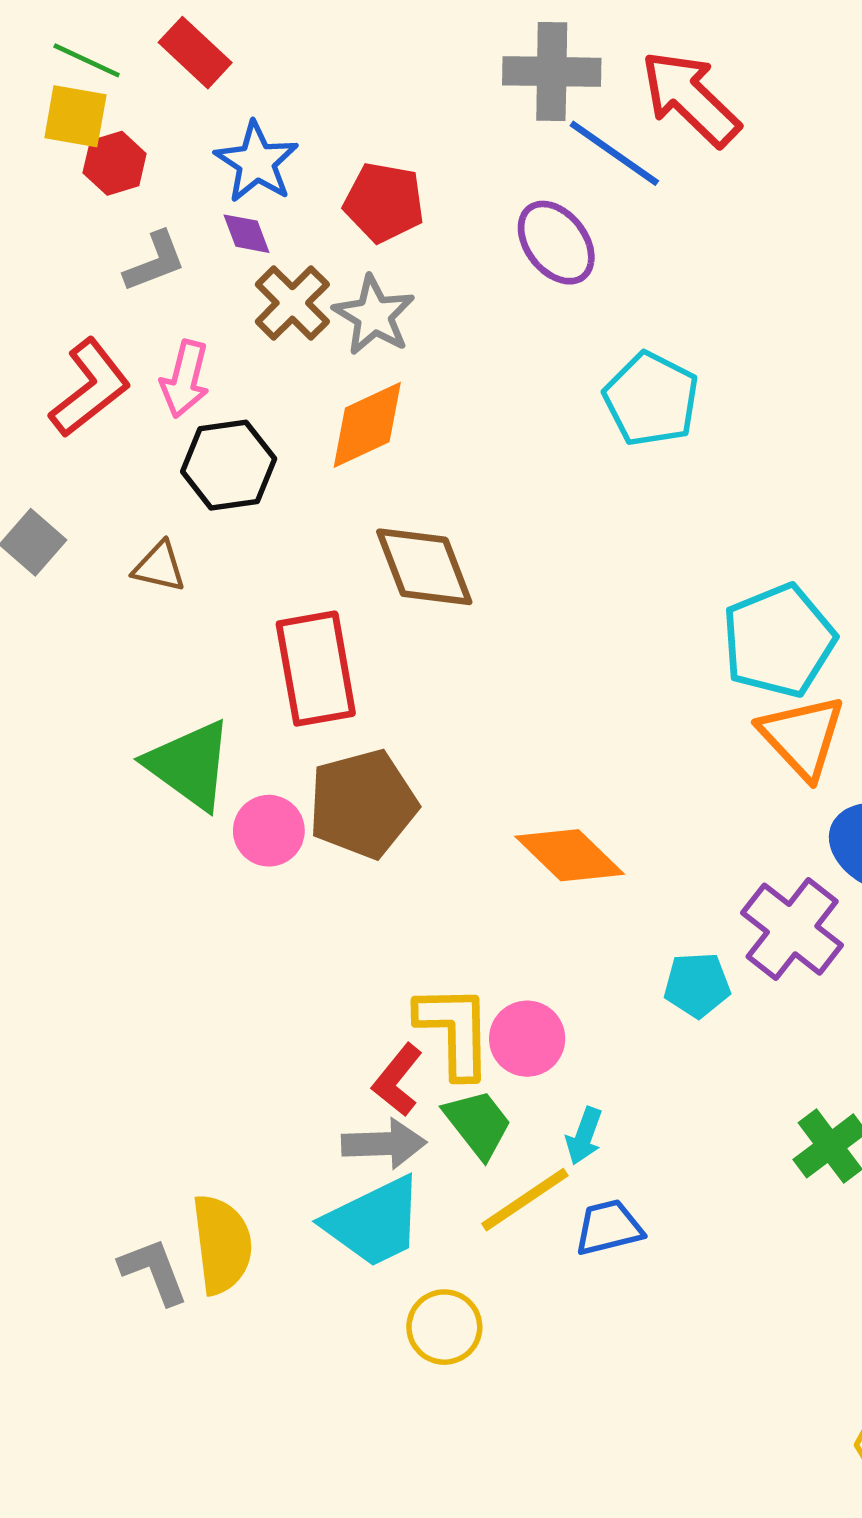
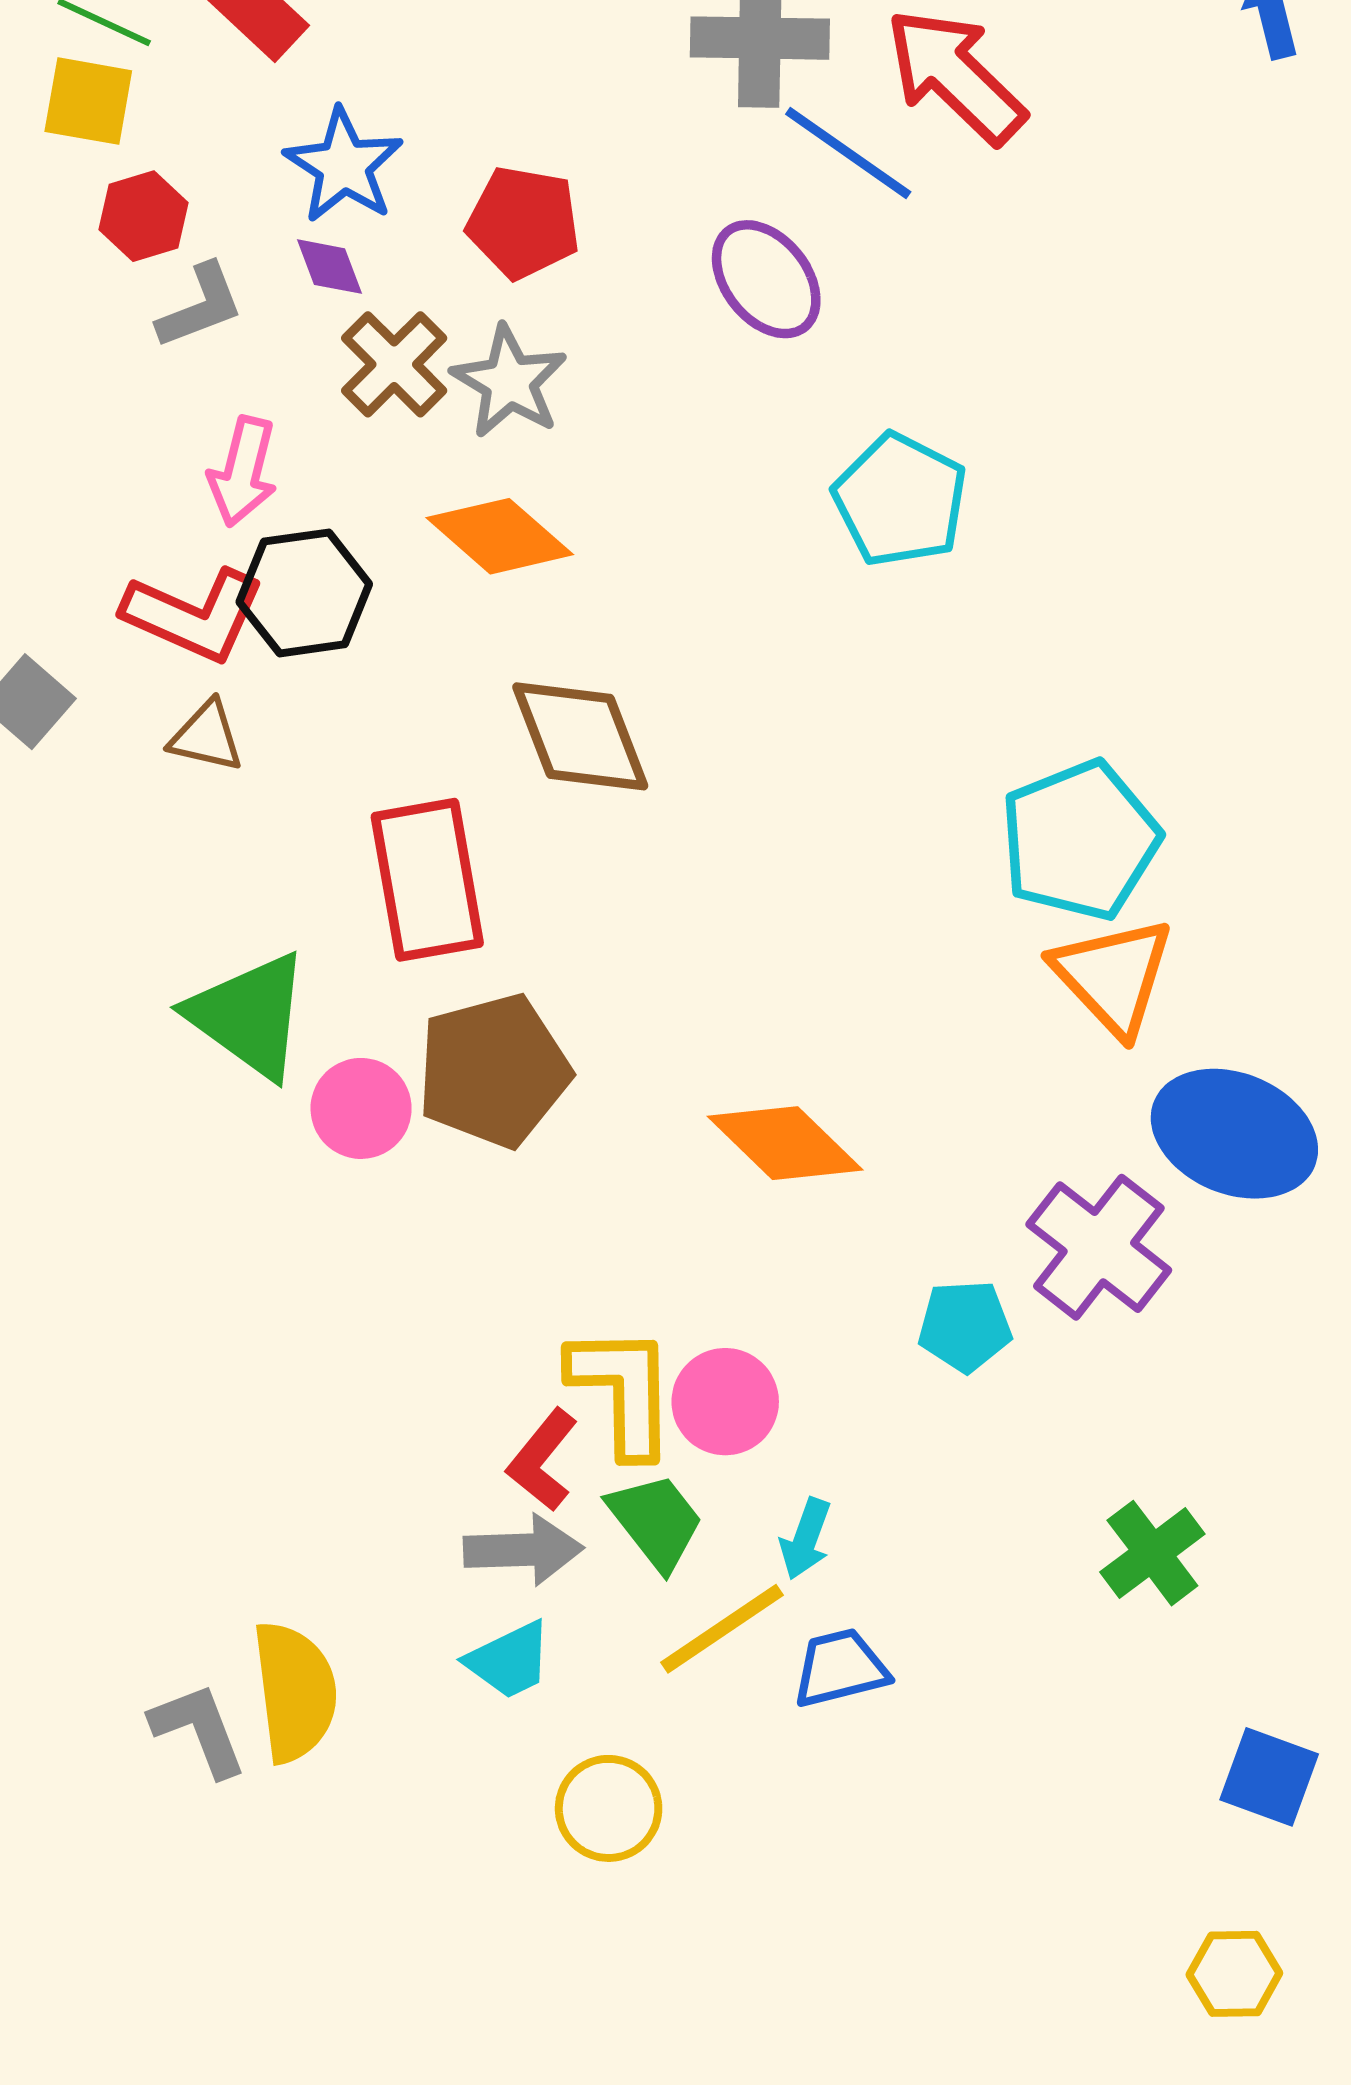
red hexagon: (115, 163) -> (143, 216), moved
red L-shape: (90, 388) -> (194, 615), moved, turned 62
orange diamond: (367, 425) -> (500, 536), turned 66
cyan trapezoid: (374, 1222) -> (509, 1660), size x0.6

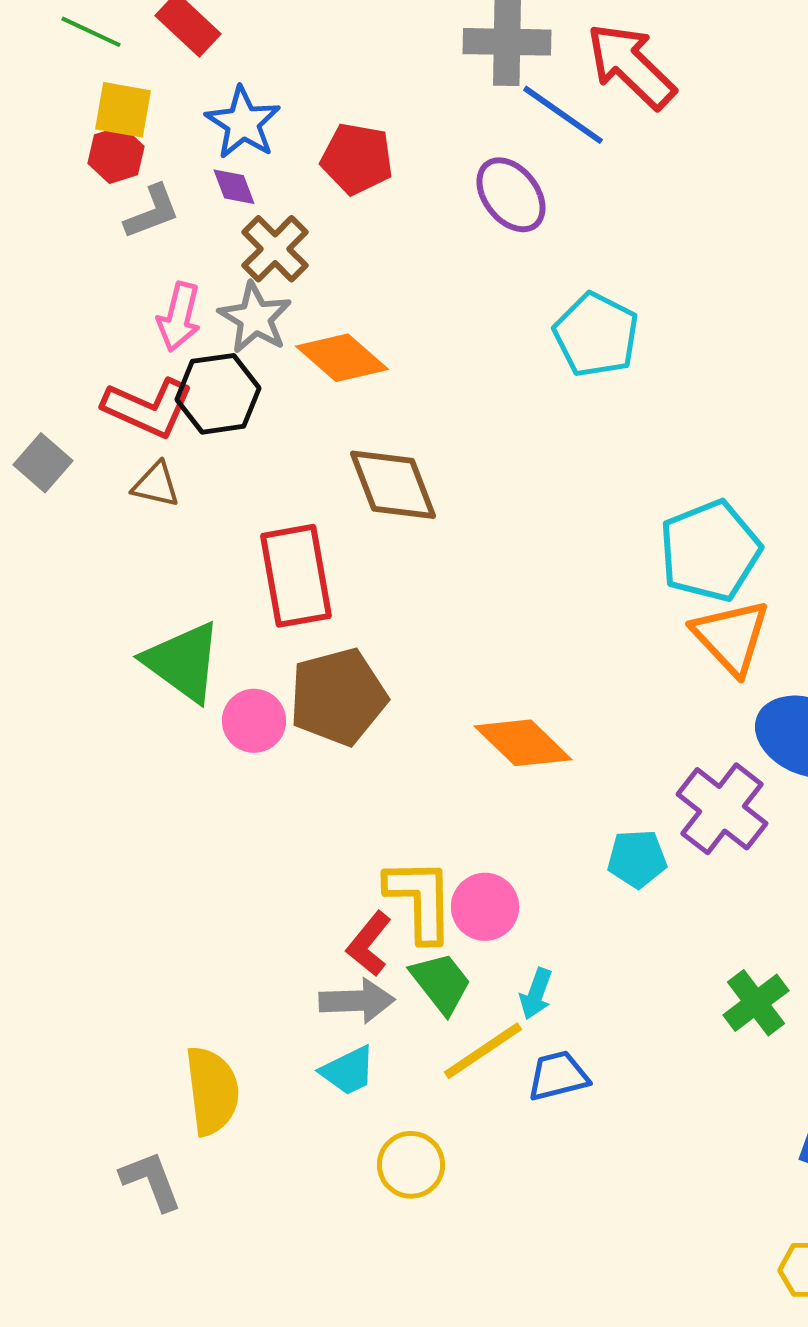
yellow square: (88, 101) -> (123, 110), moved
gray star: (509, 382) -> (255, 318), moved
gray L-shape: (199, 1730) -> (151, 1181), moved

